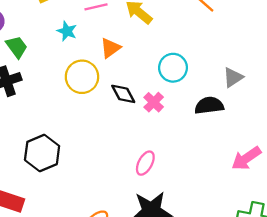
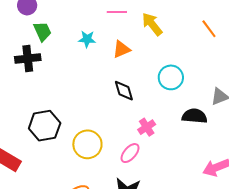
cyan star: (67, 31) -> (87, 39), moved, turned -30
yellow circle: (82, 77) -> (87, 144), moved
pink cross: (154, 102) -> (147, 127), moved

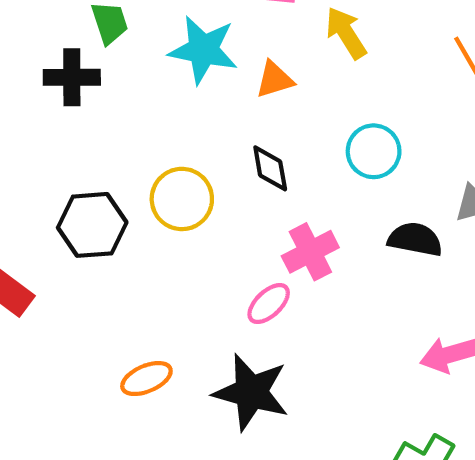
cyan star: (87, 39) -> (203, 50), size x1.8
pink cross: (147, 127) -> (310, 252), size x1.4
yellow circle: (87, 144) -> (182, 199), moved

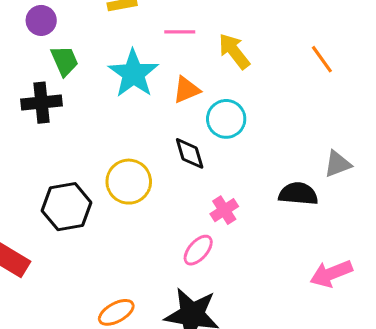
cyan star: (203, 50) -> (133, 74), turned 30
cyan circle: (374, 151) -> (226, 119), moved
pink cross: (310, 252) -> (224, 210), size x0.7

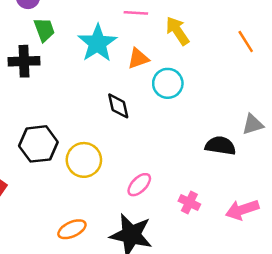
black diamond: (190, 153) -> (118, 106), moved
yellow circle: (129, 182) -> (84, 160), moved
pink cross: (224, 210) -> (189, 203), moved, turned -35

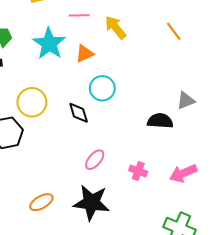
cyan circle: (168, 83) -> (102, 88), moved
black diamond: (118, 106) -> (79, 113), moved
yellow circle: (84, 160) -> (32, 102), moved

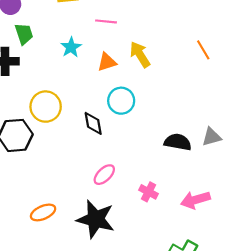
yellow arrow: (115, 27) -> (140, 55), moved
cyan star: (49, 44) -> (71, 47), size x0.6
gray triangle: (186, 101) -> (212, 137), moved

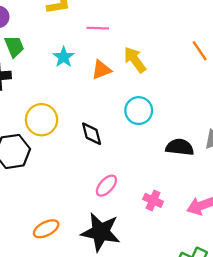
cyan circle: (121, 101) -> (139, 111), moved

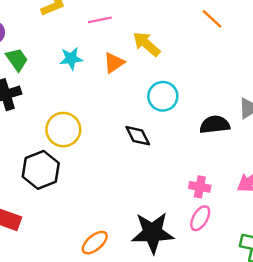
cyan star: (64, 57) -> (71, 59), turned -30
black diamond: (92, 134) -> (138, 136), moved
pink ellipse: (106, 186) -> (200, 218), moved

